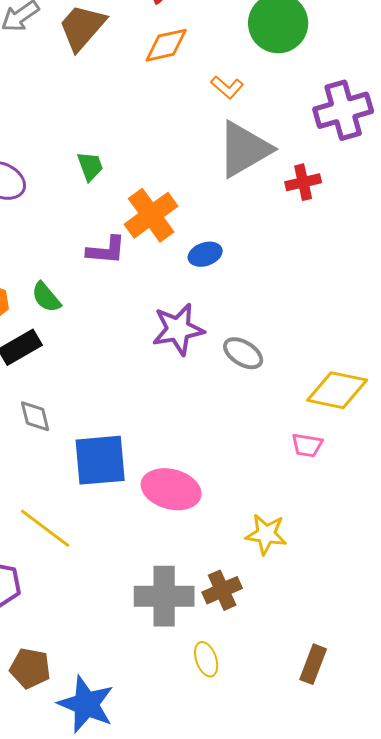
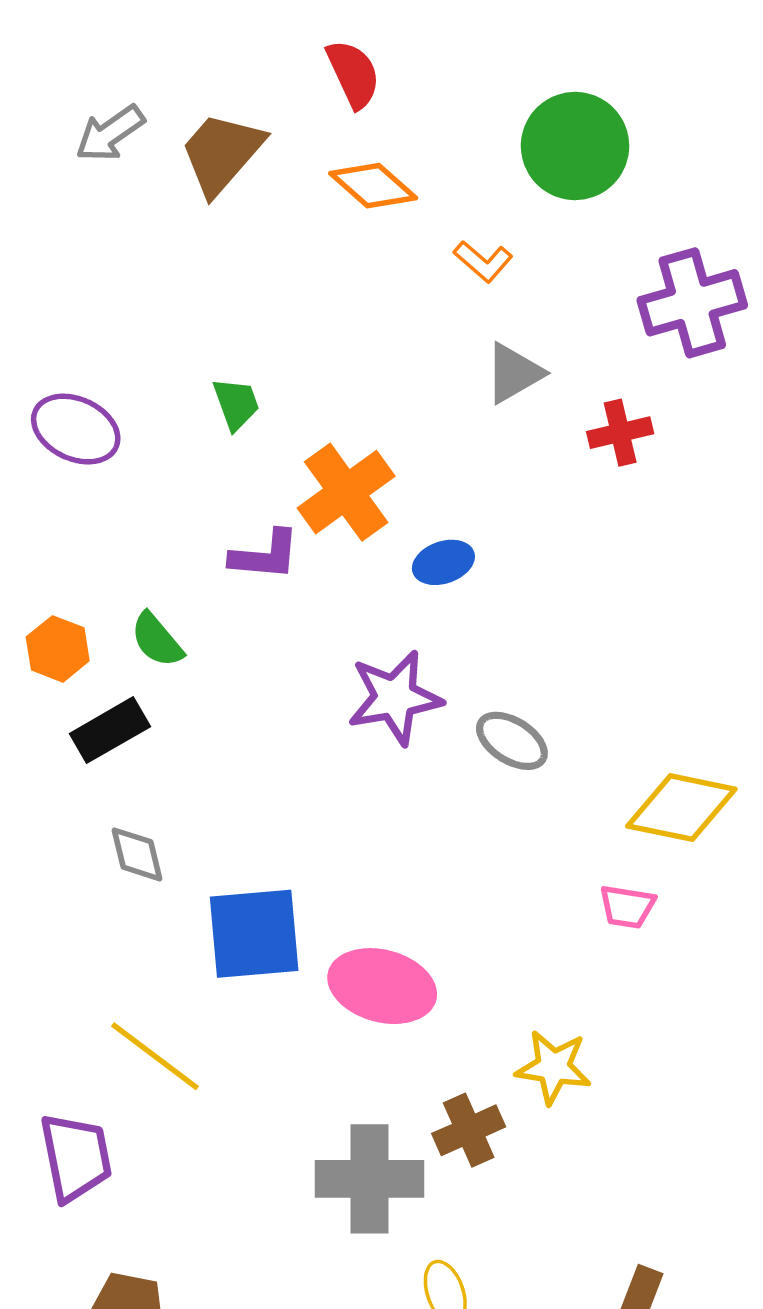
orange diamond: (166, 45) -> (373, 186), turned 54
gray triangle: (244, 149) -> (514, 373), size x0.6
brown cross: (222, 590) -> (469, 1130), moved

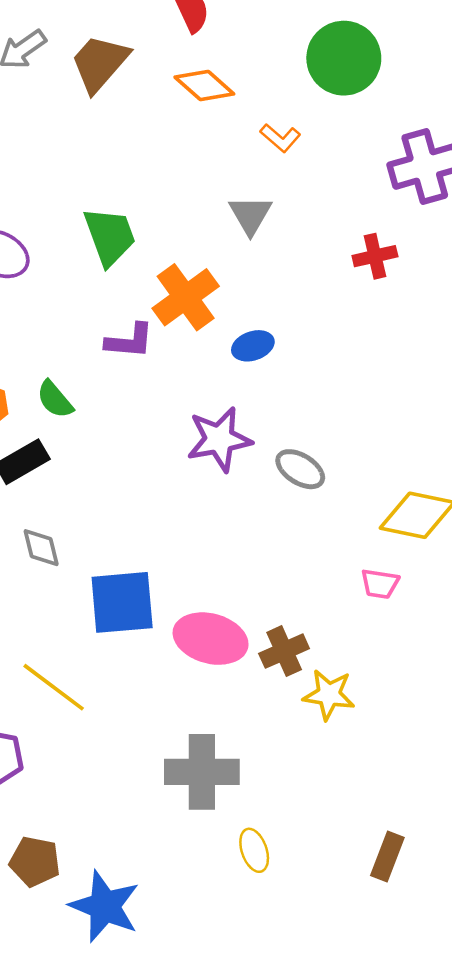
gray triangle: (514, 373) -> (250, 215), moved, turned -30
green trapezoid: (236, 404) -> (110, 236), size x1.6
brown cross: (469, 1130) -> (284, 651), moved

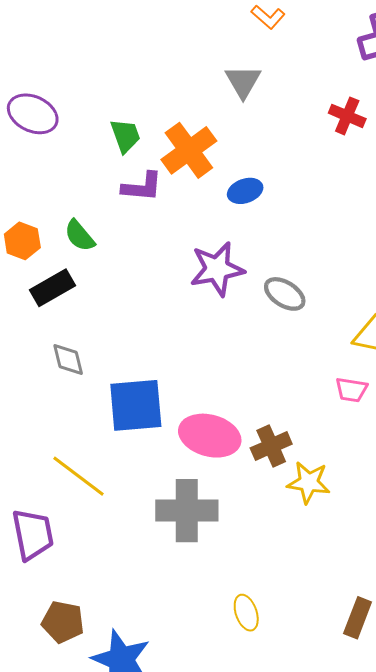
green trapezoid: (110, 236) -> (125, 136), moved, size x0.7
red cross: (375, 256) -> (347, 116), turned 36
gray cross: (202, 772) -> (187, 511), moved

